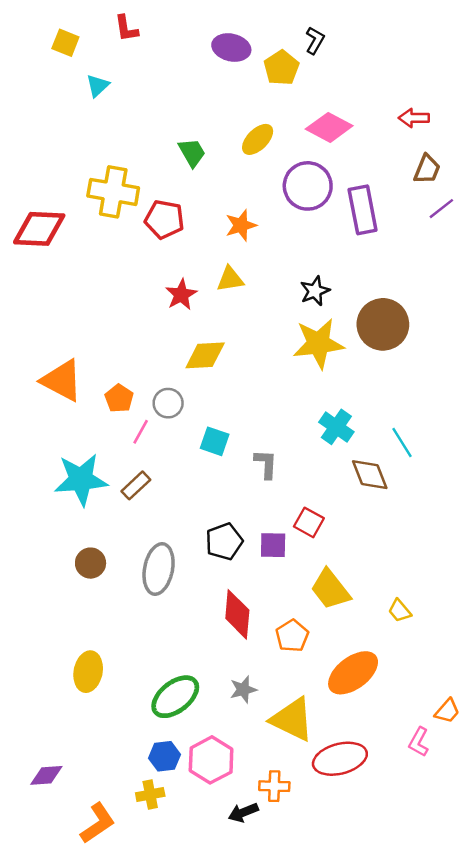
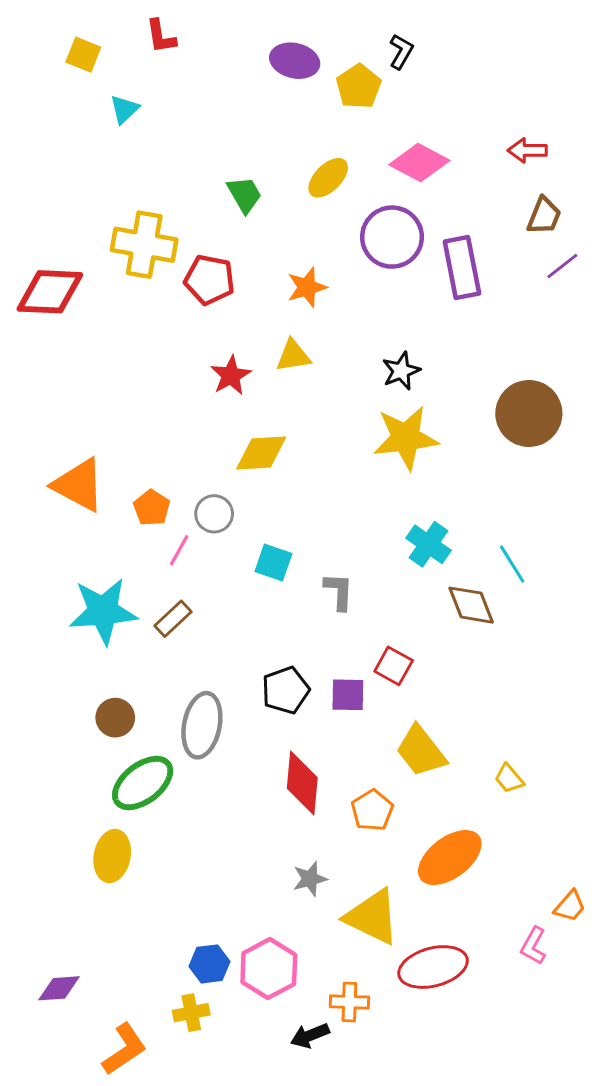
brown circle: (383, 324) -> (529, 413), moved
green ellipse: (175, 697) -> (143, 783), moved

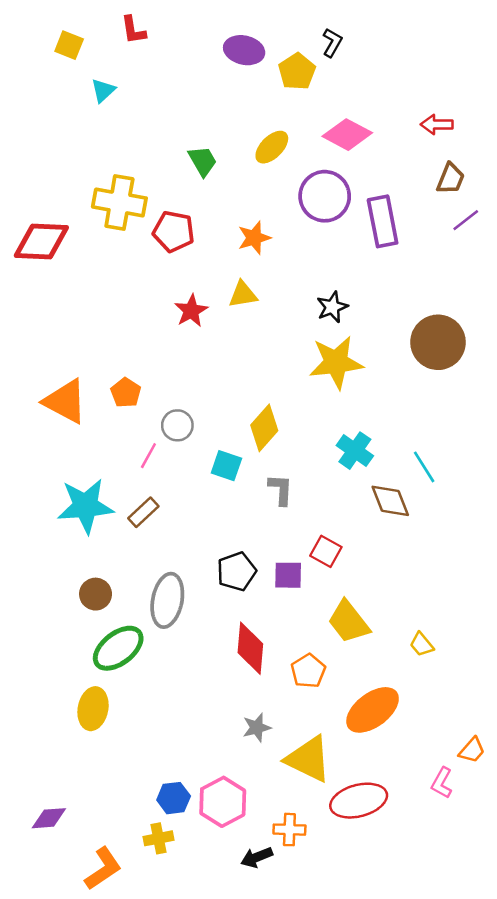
yellow diamond: (261, 453) -> (264, 428), moved, turned -45
orange pentagon: (152, 508) -> (126, 393), moved

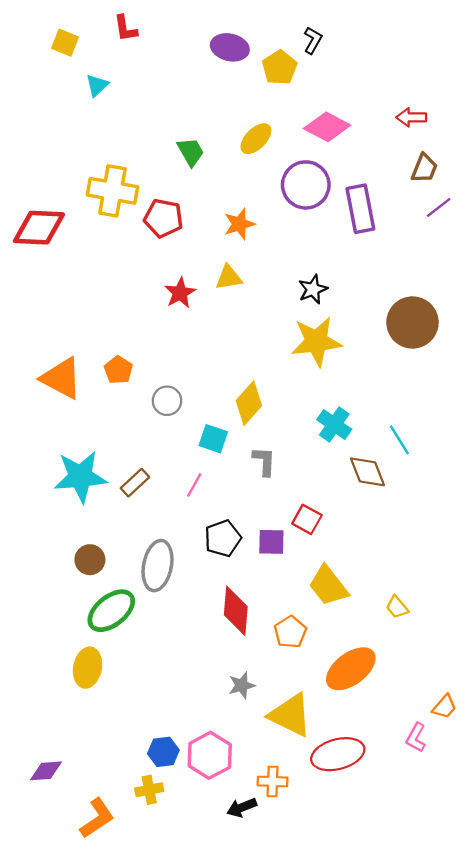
pink line: (148, 456) -> (194, 485), moved

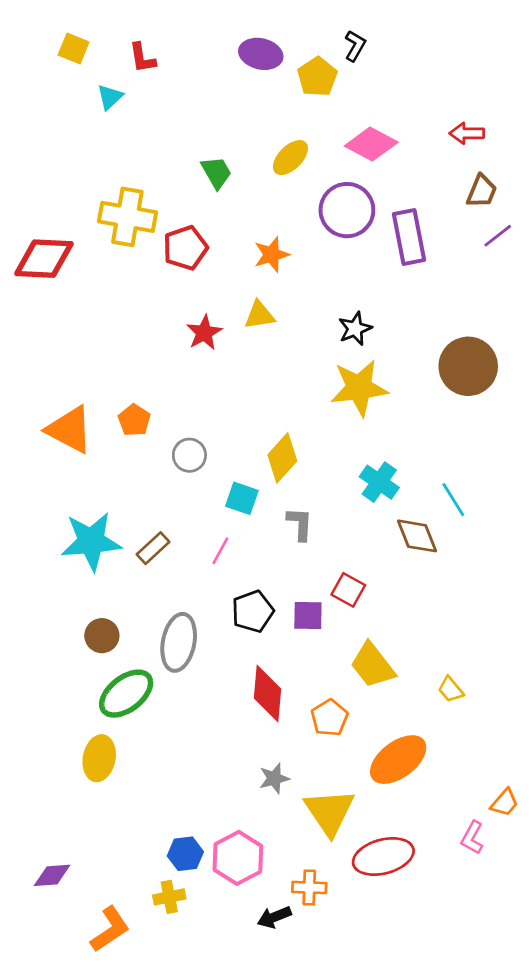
red L-shape: (125, 28) -> (142, 58), moved
red pentagon: (163, 218) -> (185, 248), turned -30
yellow triangle: (290, 715) -> (329, 812), turned 30

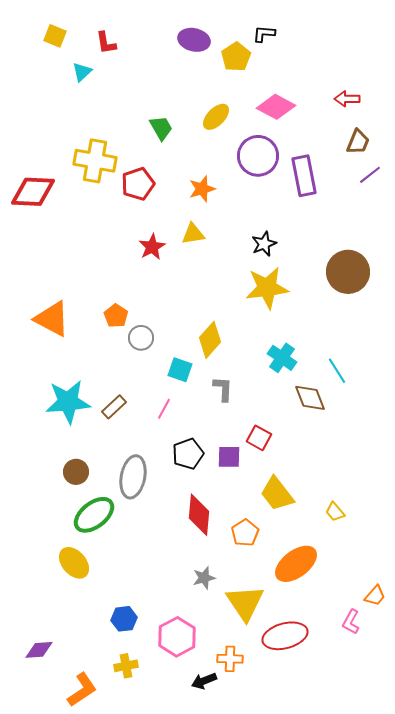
black L-shape: (355, 46) -> (264, 34), turned -115
orange pentagon: (134, 420) -> (116, 316), moved
yellow ellipse: (99, 758) -> (74, 563), turned -52
blue hexagon: (185, 854) -> (124, 619), moved

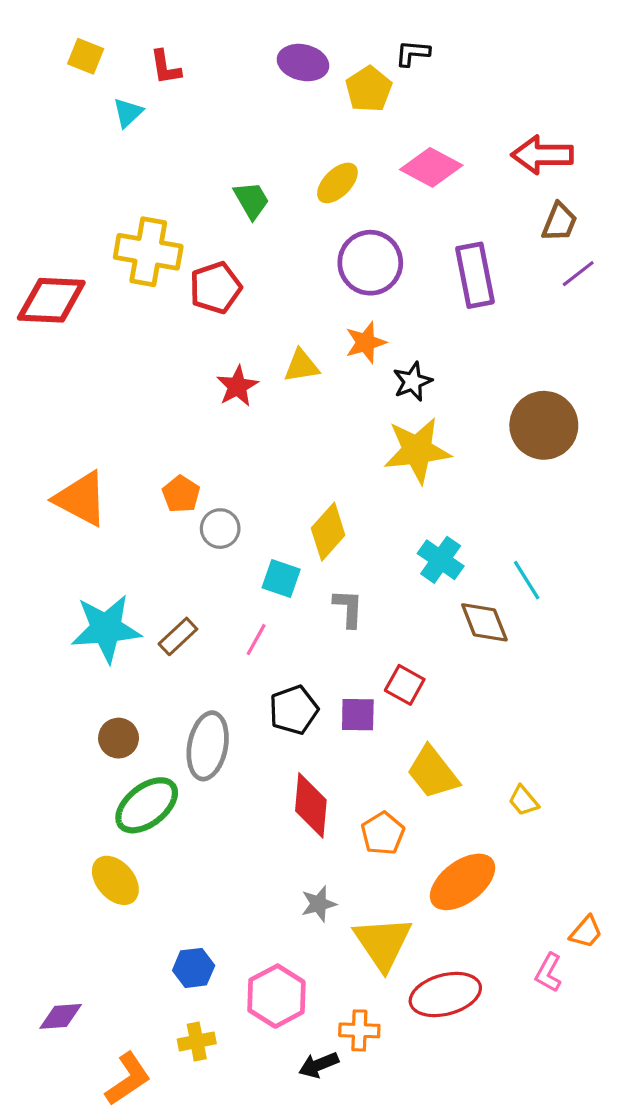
red arrow: (347, 99) -> (542, 155), size x1.5
purple circle: (258, 156) -> (370, 263), moved
orange star: (202, 189) -> (366, 342), moved

